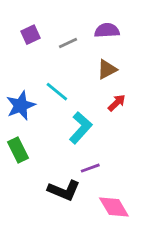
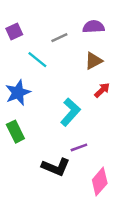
purple square: (30, 35) -> (14, 32), moved
cyan line: (57, 92) -> (37, 60), moved
pink diamond: (114, 207) -> (100, 182), turned 72

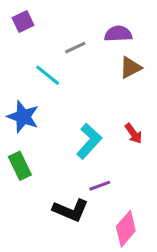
purple square: (14, 32) -> (23, 21), moved
brown triangle: (94, 61) -> (130, 68), moved
red arrow: (102, 90) -> (134, 134), moved, turned 98
blue star: (18, 93) -> (23, 117), turned -30

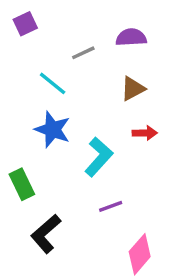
brown triangle: (130, 68) -> (133, 89), moved
blue star: (23, 117) -> (53, 130), moved
red arrow: (134, 134) -> (145, 133), moved, turned -55
black L-shape: (71, 210) -> (46, 234), moved, turned 116

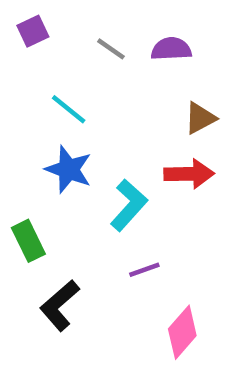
gray line: (83, 53) -> (111, 49), moved, turned 60
brown triangle: (133, 89) -> (200, 118), moved
red arrow: (145, 133) -> (189, 174), size x1.5

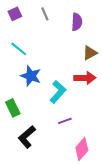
gray line: (111, 49) -> (45, 14), moved, turned 32
purple semicircle: (171, 49) -> (77, 22), turned 96
cyan line: (69, 109) -> (19, 49), moved

